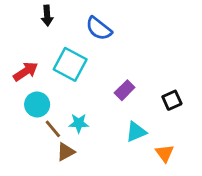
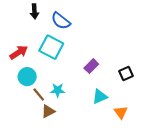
blue semicircle: (99, 28) -> (61, 21), moved

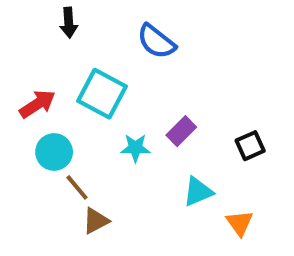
blue semicircle: (61, 21) -> (156, 41), moved
cyan star: (58, 90) -> (135, 148), moved

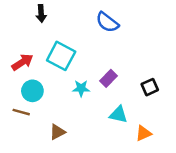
blue semicircle: (156, 41) -> (107, 22), moved
brown line: (77, 187) -> (21, 112), moved, turned -35
cyan triangle: (198, 192) -> (118, 115), turned 36
orange triangle: (240, 223) -> (143, 133), turned 42

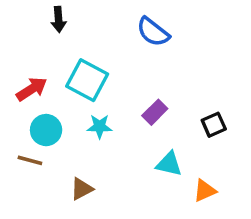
cyan star: (81, 88) -> (100, 126), moved

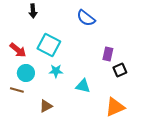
red arrow: (32, 89) -> (18, 50), turned 72
purple rectangle: (155, 112) -> (108, 54), moved, turned -32
cyan triangle: (169, 164) -> (83, 86), moved
orange triangle: (205, 191) -> (115, 107), size x1.5

